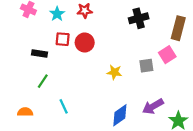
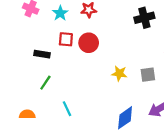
gray square: (146, 66) -> (148, 75), moved

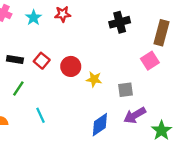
red square: (66, 39) -> (42, 61), moved, turned 35
red circle: (89, 43) -> (71, 66), moved
gray square: (148, 75) -> (125, 90), moved

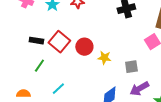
red square: (42, 61) -> (59, 42), size x1.5
cyan line: (41, 115) -> (58, 89), turned 72

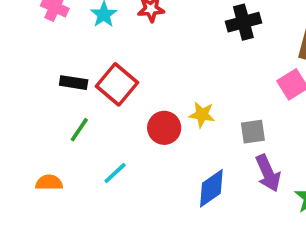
red circle: (84, 47) -> (164, 128), moved
purple arrow: (139, 89) -> (268, 173), turned -84

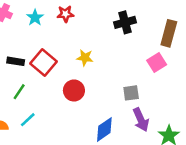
yellow star: (202, 115) -> (85, 58), moved
cyan line: (115, 173) -> (28, 120), moved

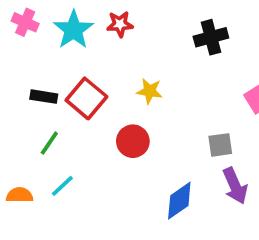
cyan star: (35, 18) -> (73, 30), size x1.5

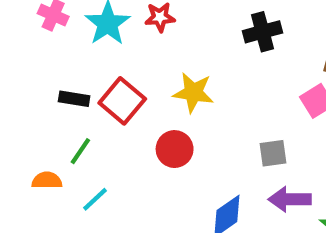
yellow star: (150, 91) -> (193, 93), size x1.4
purple arrow: (235, 186) -> (290, 199), turned 114
orange semicircle: (20, 195) -> (47, 180), moved

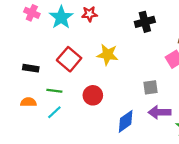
black rectangle: (74, 99) -> (31, 68), moved
red circle: (175, 149) -> (93, 95), moved
green line: (80, 151) -> (54, 91), moved, turned 63

